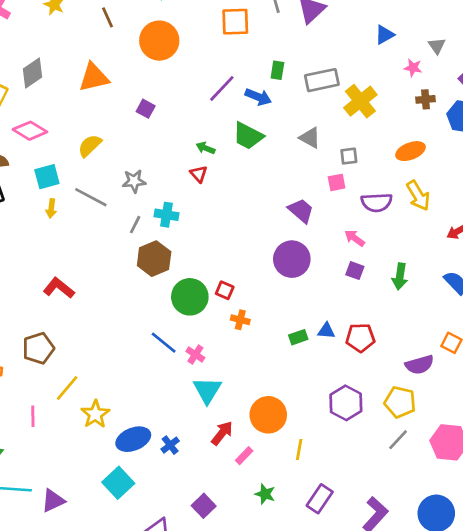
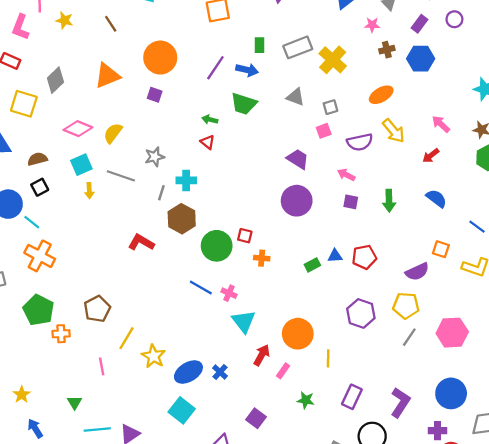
orange circle: (159, 41) -> (160, 58), moved
pink diamond: (30, 131) -> (78, 129), moved
red L-shape: (59, 288) -> (141, 242), moved

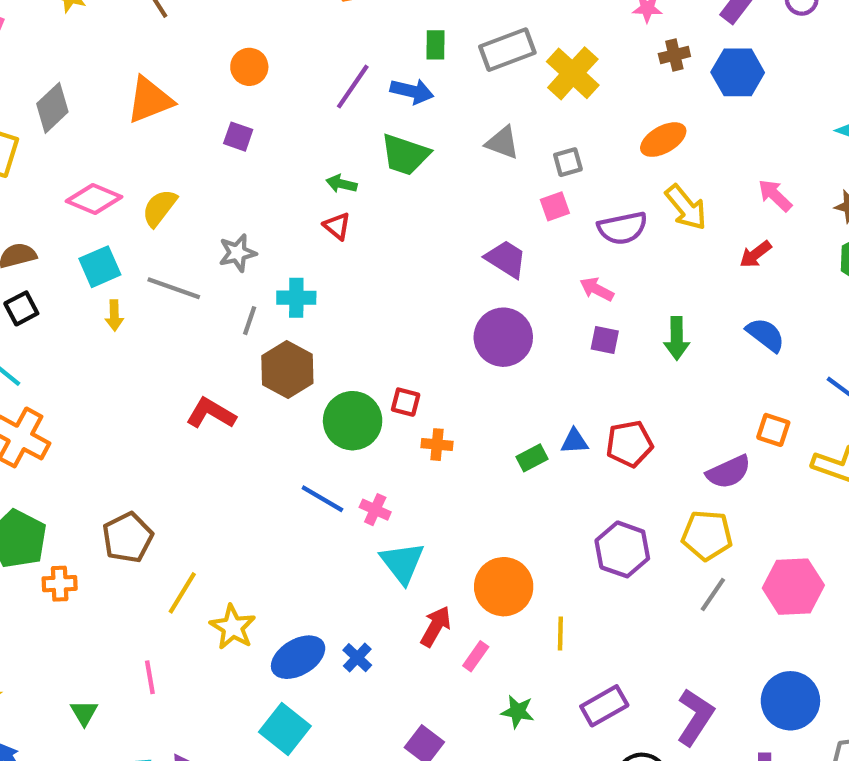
orange circle: (160, 58) -> (249, 67), size x0.6
pink line: (102, 366) -> (150, 677), moved
purple rectangle: (352, 397) -> (604, 706), turned 35

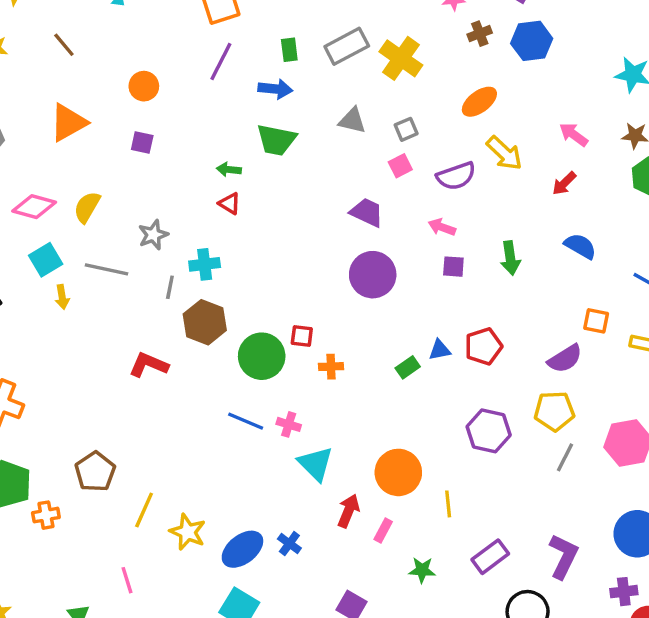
purple line: (353, 87) -> (221, 61), moved

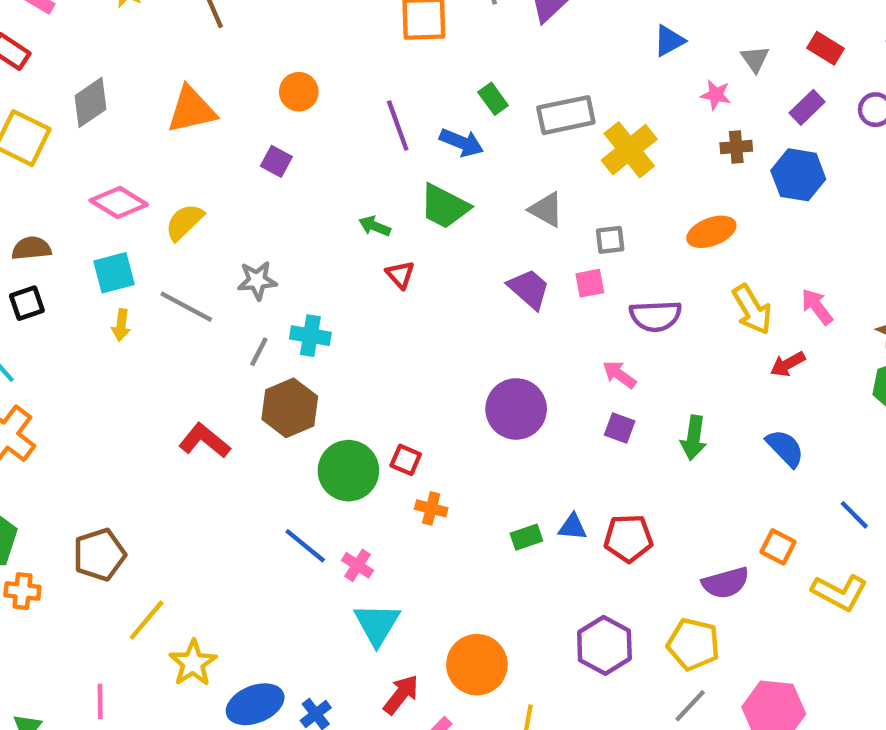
green rectangle: (289, 50) -> (493, 99), turned -45
purple line: (221, 61) -> (398, 126), moved, turned -63
yellow arrow: (504, 153) -> (752, 309), moved
red triangle: (230, 203) -> (400, 275), moved
purple trapezoid: (367, 212) -> (529, 289), moved

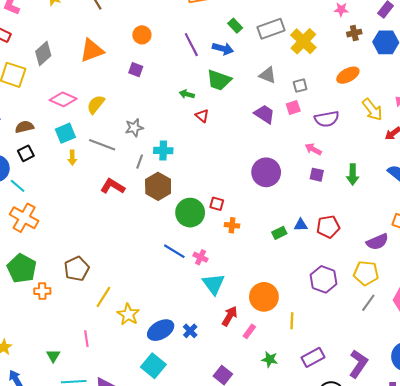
red L-shape: (205, 441) -> (113, 186), moved

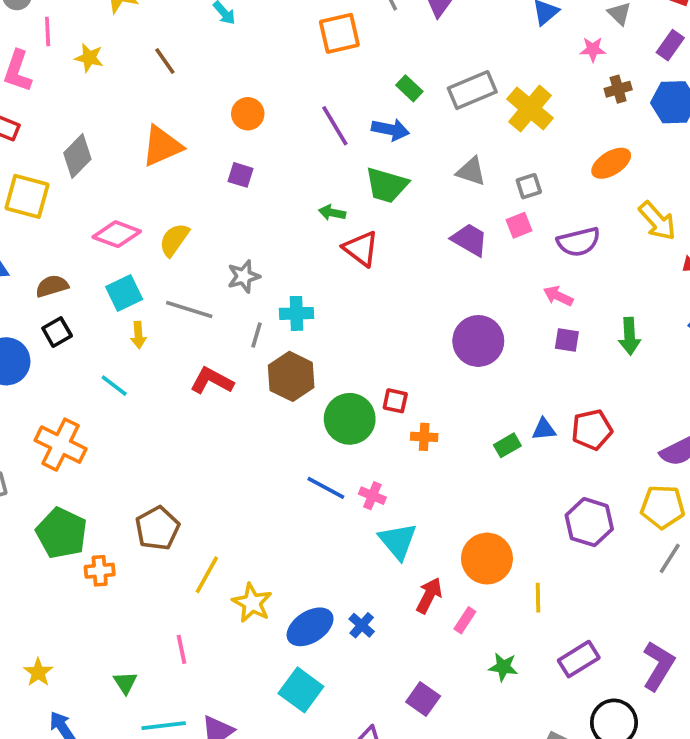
red triangle: (202, 116) -> (361, 249), size x1.5
cyan line: (18, 186) -> (114, 386), moved

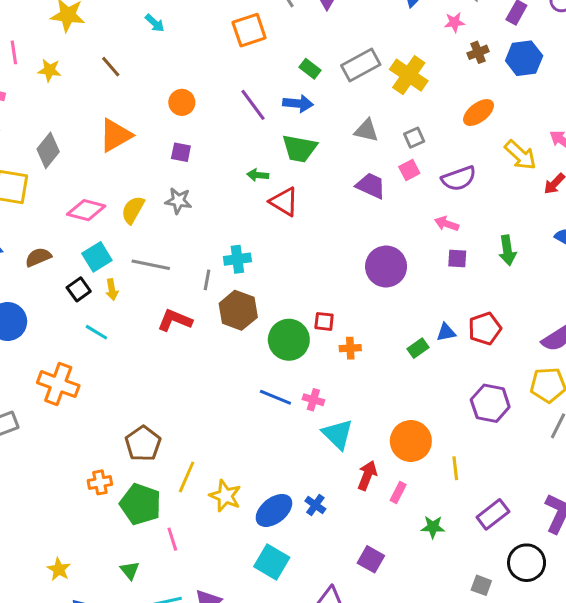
gray star: (244, 276) -> (178, 201), moved, turned 30
black square: (57, 332) -> (79, 289), moved
green pentagon: (62, 533) -> (141, 504), moved

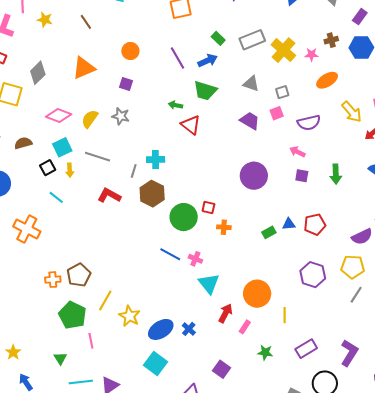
pink star: (454, 22) -> (312, 55), moved
blue arrow: (298, 103) -> (208, 61), turned -36
orange cross: (100, 482) -> (53, 280), moved

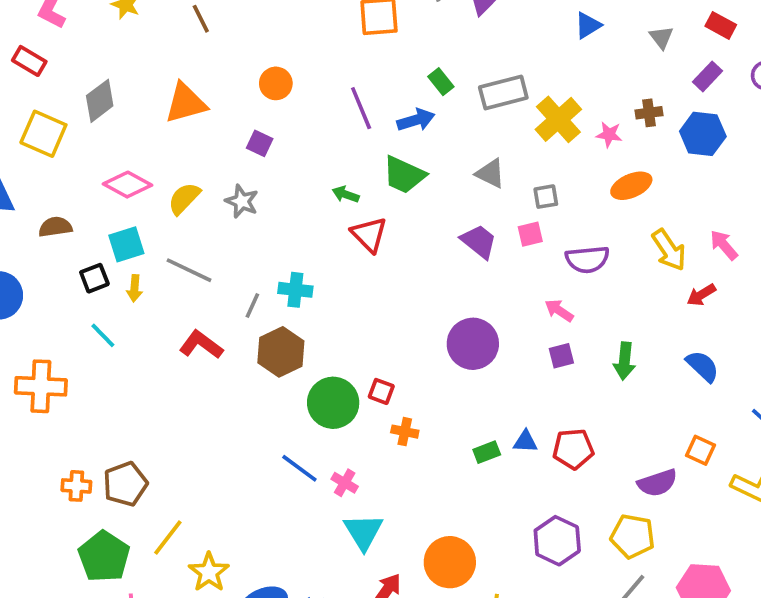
purple square: (302, 176) -> (561, 356), turned -32
orange cross: (27, 229) -> (41, 386), turned -32

